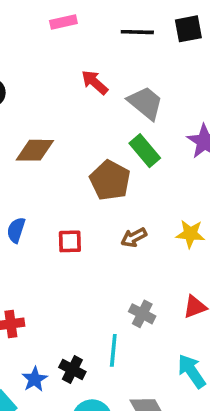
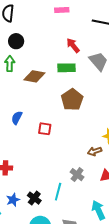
green rectangle: (145, 151) -> (67, 68), moved, turned -60
brown arrow: (134, 237) -> (95, 151), moved

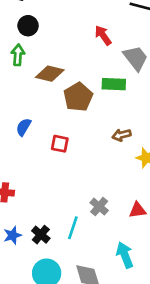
green rectangle: (67, 68) -> (114, 84), moved
brown pentagon: (72, 100) -> (78, 97), moved
brown arrow: (95, 151) -> (122, 135), moved

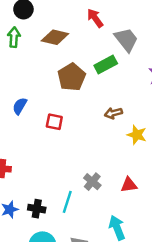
brown diamond: (50, 74) -> (55, 37), moved
green rectangle: (114, 84) -> (106, 65), turned -30
black cross: (41, 235) -> (37, 209), turned -30

